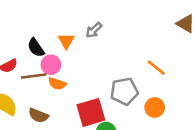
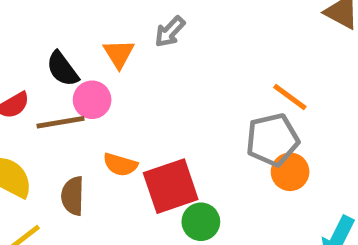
orange semicircle: (57, 84) -> (120, 165), moved
gray pentagon: (124, 91) -> (272, 140), moved
brown semicircle: (38, 115) -> (73, 196), turned 72

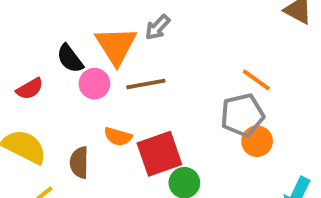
orange triangle: (119, 54) -> (116, 46), size x1.6
brown line: (61, 122) -> (146, 84), moved

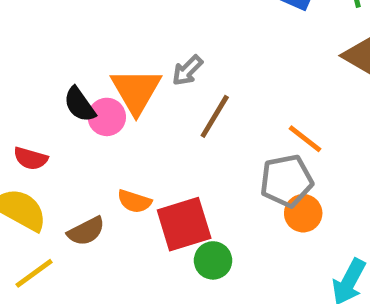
pink circle: (94, 84) -> (107, 117), moved
brown line: (146, 84) -> (215, 116), moved, turned -51
red semicircle: (30, 89) -> (31, 158), moved, turned 44
brown semicircle: (79, 162) -> (86, 231), turned -120

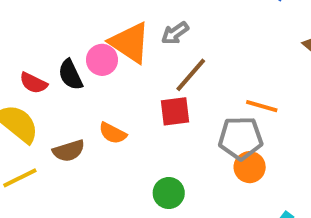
orange triangle: (136, 91) -> (130, 43), turned -36
black semicircle: (80, 105) -> (70, 75), moved
orange line: (305, 139) -> (262, 106), turned -32
red square: (184, 224) -> (175, 111), moved, size x0.7

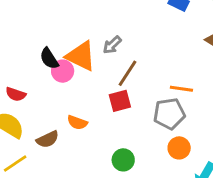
black semicircle: (70, 75) -> (49, 59), moved
orange circle: (250, 167) -> (179, 148), moved

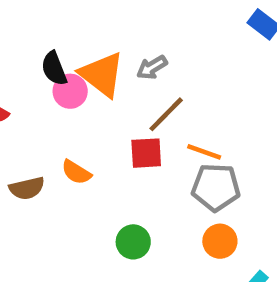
orange line: (181, 89) -> (204, 152), moved

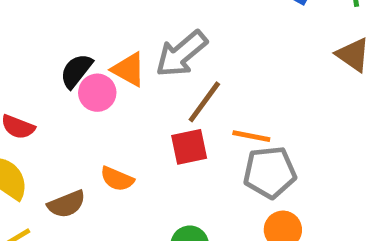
gray arrow: (152, 67) -> (181, 54), size x1.6
black semicircle: (54, 68) -> (76, 71), turned 68
orange triangle: (102, 74) -> (129, 69), size x0.7

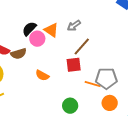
gray arrow: (181, 54) -> (74, 26), size x0.6
orange line: (251, 136) -> (93, 84), moved
brown semicircle: (67, 204) -> (19, 54), moved

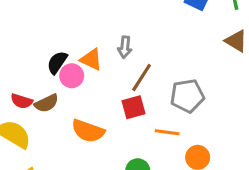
gray arrow: (74, 26) -> (125, 47), turned -40
orange semicircle: (42, 75) -> (88, 131), size x1.5
gray pentagon: (106, 78) -> (187, 96), moved

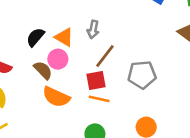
pink circle: (72, 76) -> (58, 59), moved
brown semicircle: (46, 103) -> (43, 70), moved, turned -114
orange line: (167, 132) -> (99, 99), moved

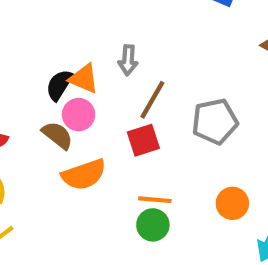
black semicircle: (35, 37) -> (59, 85), moved
orange semicircle: (56, 97) -> (84, 175), turned -36
orange line: (99, 99) -> (155, 200), moved

